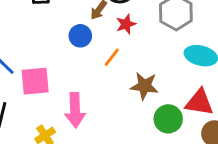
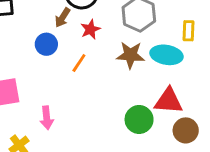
brown star: (144, 86) -> (130, 55), moved
pink arrow: (75, 110) -> (47, 118), size x0.7

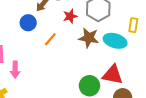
red star: (90, 29) -> (70, 16), moved
pink arrow: (47, 118) -> (15, 70), moved

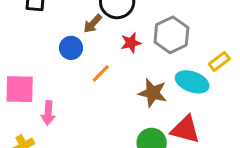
yellow rectangle: (133, 25) -> (219, 61), turned 40
brown star: (89, 38) -> (153, 93), moved

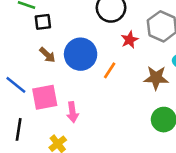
brown arrow: (93, 24) -> (47, 55), moved, turned -78
blue circle: (71, 48) -> (81, 54), size x1.6

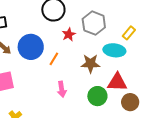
pink arrow: (72, 112) -> (62, 89), moved

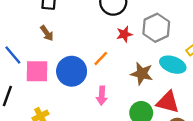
blue circle: (31, 47) -> (72, 71), moved

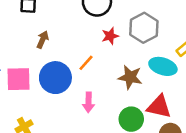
brown arrow: (47, 33) -> (43, 40), moved, turned -119

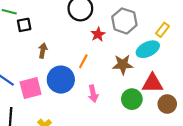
cyan ellipse: (163, 66) -> (148, 49), turned -30

